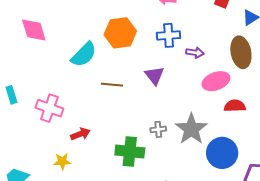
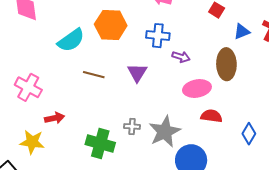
yellow star: (62, 161) -> (32, 142), size x1.4

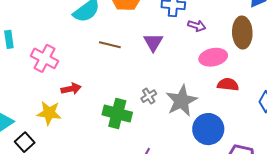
gray cross: (132, 126) -> (149, 96), turned -35

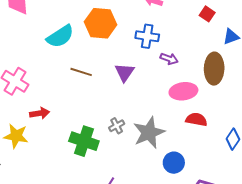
blue circle: (208, 129) -> (174, 163), size x0.7

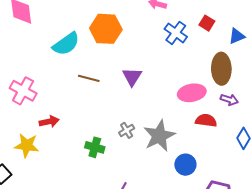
red square: (207, 14) -> (207, 23), moved
blue cross: (147, 36) -> (176, 33), moved, turned 30
purple arrow: (169, 59) -> (229, 100), moved
green cross: (84, 141) -> (95, 147), size x0.7

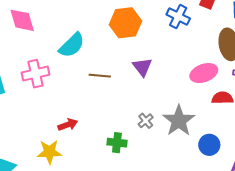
orange hexagon: (106, 29) -> (125, 23), moved
pink cross: (23, 91) -> (35, 74), moved, turned -32

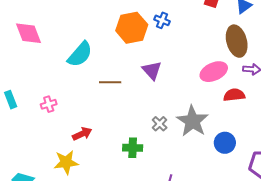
blue cross: (178, 17) -> (162, 20), moved, size x0.7
pink cross: (35, 74) -> (49, 104), moved, size x0.6

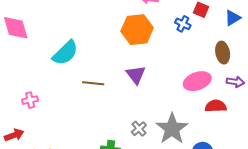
blue cross: (162, 20) -> (183, 24), moved
orange hexagon: (132, 28) -> (137, 30), moved
brown ellipse: (237, 41) -> (223, 53), size x0.7
red arrow: (82, 134) -> (14, 135), moved

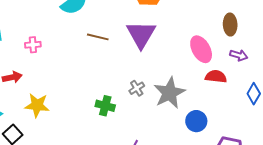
purple triangle: (136, 75) -> (141, 34), size x1.5
pink ellipse: (197, 81) -> (201, 49), turned 72

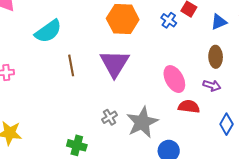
brown ellipse: (230, 25) -> (216, 57), moved
brown line: (98, 37) -> (71, 65), turned 65
green cross: (105, 106) -> (77, 145), moved

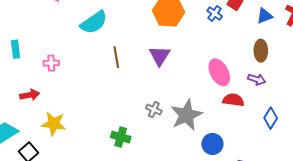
purple triangle: (115, 63) -> (160, 56), size x0.7
gray cross: (110, 117) -> (154, 109), turned -35

